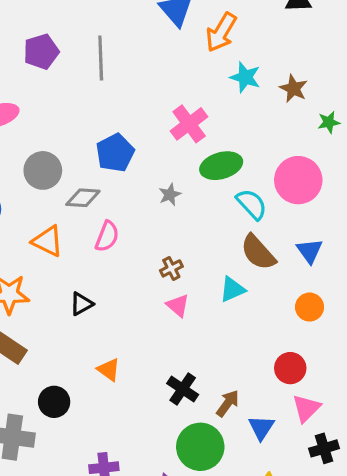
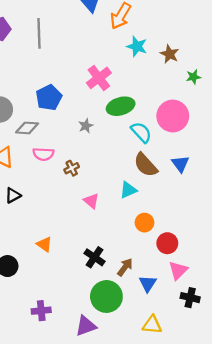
pink semicircle: (107, 236) -> (43, 154), turned 72
brown cross: (171, 268) -> (72, 168), moved
black triangle: (81, 304) -> (13, 195), moved
orange circle: (310, 307) -> (144, 223), moved
black cross: (324, 448) -> (190, 298), turned 30

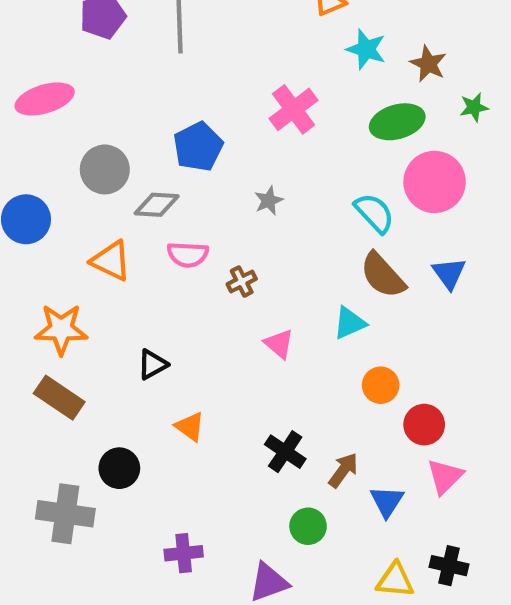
green ellipse: (121, 106) -> (397, 122), moved
black triangle: (13, 195) -> (152, 364), moved
green circle: (106, 296) -> (308, 526), size x0.6
black cross: (190, 298) -> (449, 566), moved

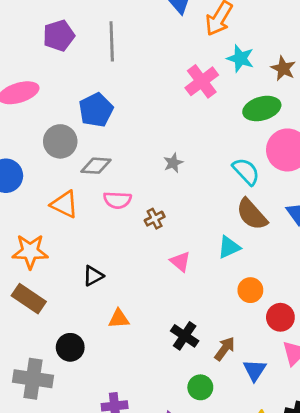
pink cross: (294, 109) -> (202, 81), moved
blue pentagon: (198, 147) -> (96, 110), moved
orange triangle: (190, 427) -> (119, 319), turned -40

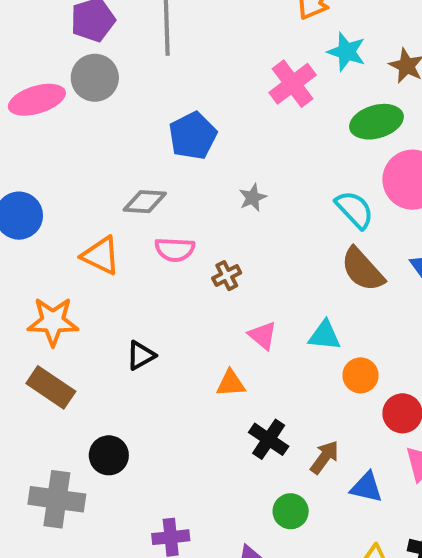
blue pentagon: (96, 110) -> (193, 136), moved
gray circle: (60, 141) -> (95, 78), moved
cyan triangle: (229, 247) -> (325, 335), moved, turned 30
orange triangle: (119, 319) -> (231, 383), moved
blue triangle: (255, 370) -> (367, 487), turned -50

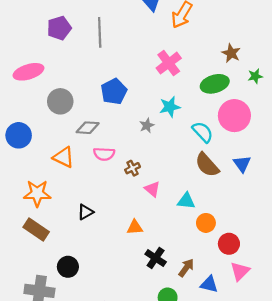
cyan star: (347, 52) -> (170, 107), moved, turned -30
gray circle: (95, 78) -> (60, 101), moved
pink triangle: (263, 335) -> (152, 189), moved

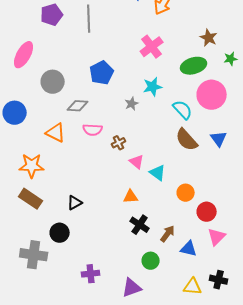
pink ellipse: (28, 72) -> (24, 55), turned -44
cyan triangle: (186, 201) -> (158, 173), moved, turned 30
black triangle: (85, 212) -> (75, 203), moved
orange triangle: (135, 227) -> (131, 197), moved

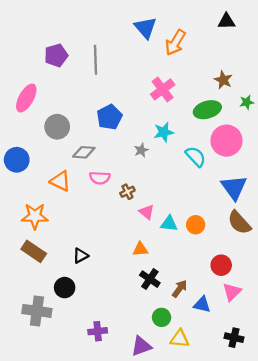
blue triangle: (219, 139) -> (234, 187), size x1.5
brown semicircle: (187, 140) -> (239, 223), moved
cyan triangle: (158, 173) -> (169, 224), turned -30
orange circle: (186, 193) -> (196, 225), moved
yellow triangle: (193, 287) -> (180, 339), moved

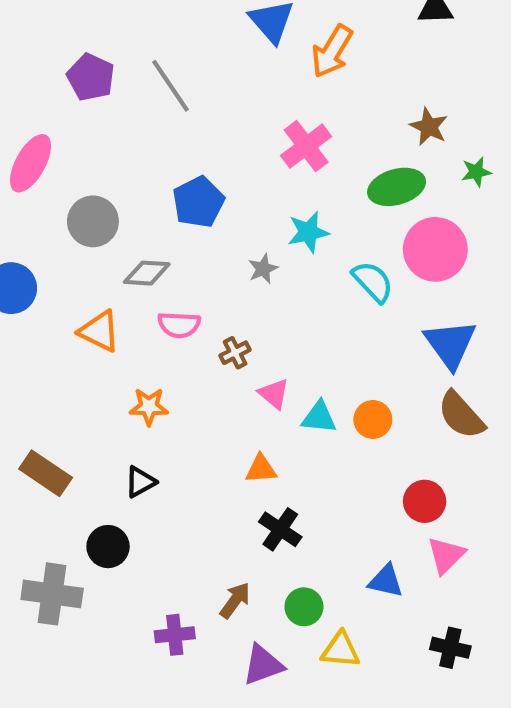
purple pentagon: (56, 55) -> (91, 77), turned -30
gray line: (95, 60) -> (170, 86), turned -32
orange star: (35, 216) -> (149, 407), moved, size x0.7
brown arrow: (180, 289) -> (235, 600), moved

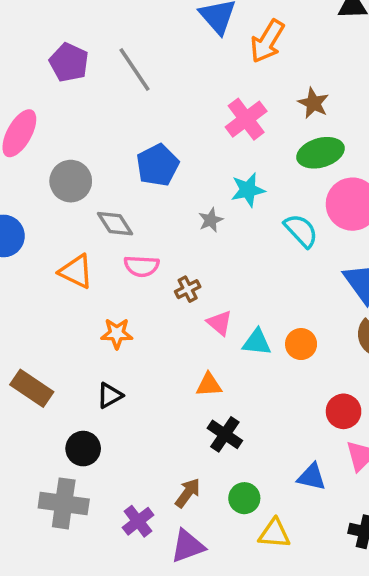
brown star: (429, 127) -> (313, 103), moved
gray diamond: (147, 273) -> (115, 224), turned 54
gray cross: (52, 594) -> (64, 503), moved
purple cross: (175, 635) -> (138, 521), turned -32
purple triangle: (263, 665) -> (188, 546), moved

